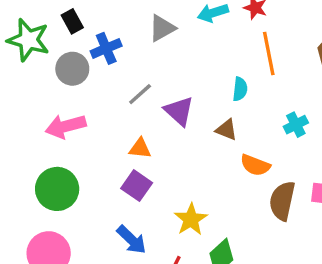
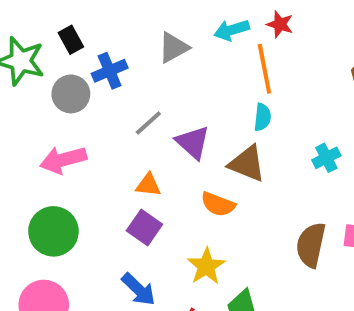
orange line: (269, 53) -> (264, 69), moved
brown triangle: (226, 130) -> (247, 164), size x1.5
orange semicircle: (255, 165) -> (218, 204), moved

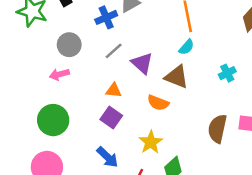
blue cross: (110, 71) -> (106, 17), moved
gray circle: (71, 94) -> (69, 45), moved
cyan semicircle: (262, 117) -> (187, 47), turned 35
pink arrow: (63, 160) -> (59, 74), size x0.7

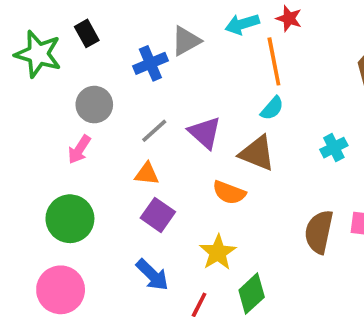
gray line: (114, 51) -> (154, 131), moved
pink arrow: (59, 74) -> (79, 149), turned -42
orange triangle: (114, 90) -> (147, 174), moved

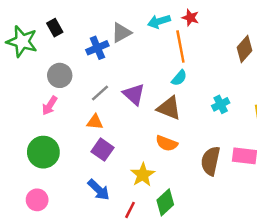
orange semicircle: (229, 193) -> (167, 143), moved
pink circle: (61, 290) -> (37, 200), size x0.7

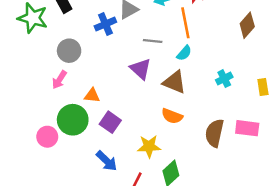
gray line: (100, 93) -> (153, 41), moved, turned 48
orange triangle: (95, 122) -> (92, 95), moved
green circle: (43, 152) -> (73, 120), moved
yellow star: (143, 175) -> (149, 146), turned 30
pink circle: (37, 200) -> (47, 137), moved

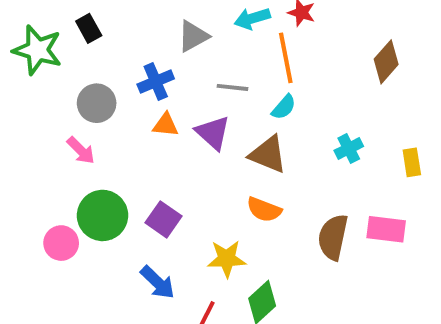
blue cross: (105, 24) -> (156, 82), moved
pink arrow: (59, 80) -> (81, 150), turned -78
orange triangle: (92, 95) -> (166, 125), moved

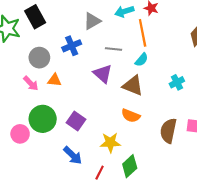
black rectangle: (89, 28) -> (35, 17), size x1.5
orange triangle: (166, 125) -> (54, 80), moved

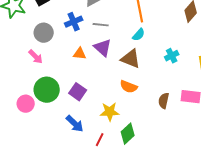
gray line: (114, 49) -> (101, 25), moved
orange triangle: (54, 80) -> (80, 54), moved
brown semicircle: (168, 131) -> (164, 101), size x0.7

